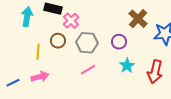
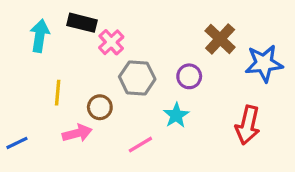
brown circle: (58, 41) -> (100, 107), moved
cyan star: (127, 66) -> (176, 115), moved
pink line: (88, 70) -> (140, 145), moved
pink arrow: (40, 77) -> (77, 133), moved

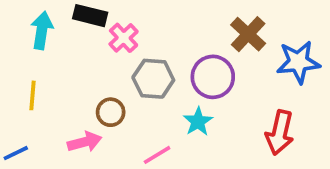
purple circle: (189, 76) -> (213, 77), size x1.5
yellow line: (58, 93) -> (33, 95), moved

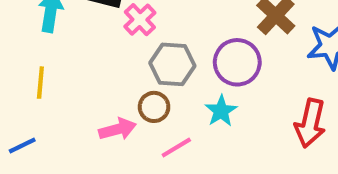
brown circle: (111, 112) -> (154, 107), moved
pink arrow: (85, 142) -> (118, 129), moved

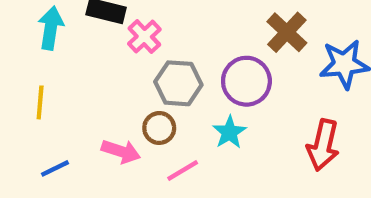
pink arrow: (118, 129) -> (121, 151), turned 33
blue line: (22, 145) -> (55, 168), moved

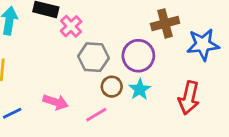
brown cross: (287, 32) -> (165, 23), turned 32
brown circle: (159, 128) -> (112, 87), moved
cyan star: (229, 132) -> (140, 89), moved

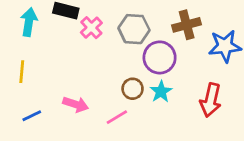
gray hexagon: (93, 57) -> (134, 29), moved

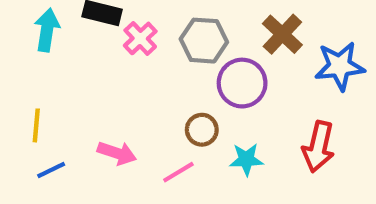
brown cross: (187, 25) -> (282, 34), turned -32
yellow line: (22, 72) -> (36, 125), moved
cyan star: (161, 92) -> (246, 159), moved, turned 30

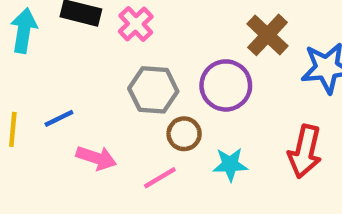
pink cross: (140, 38) -> (136, 24), moved
gray hexagon: (204, 41) -> (153, 90), moved
blue line: (51, 170) -> (59, 118), moved

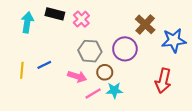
pink arrow: (96, 158) -> (77, 77), moved
cyan star: (230, 165) -> (114, 90), moved

